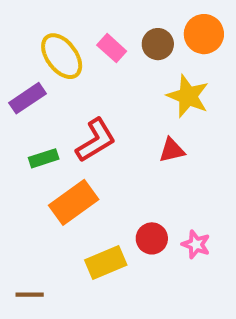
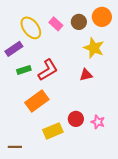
green rectangle: (44, 158) -> (24, 70), moved

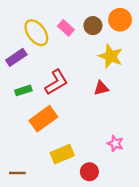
green rectangle: (24, 70) -> (23, 90), moved
red circle: (76, 119) -> (89, 172), moved

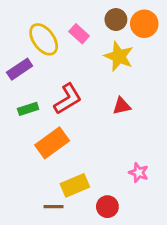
brown circle: (93, 26) -> (116, 20), moved
yellow star: (111, 56) -> (119, 56), moved
brown line: (17, 173) -> (54, 207), moved

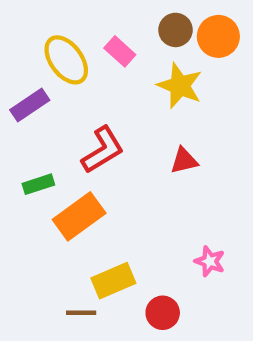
green rectangle: (28, 109) -> (38, 184), moved

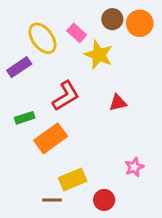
yellow star: (180, 86) -> (99, 55), moved
pink star: (210, 261) -> (134, 167), turned 30

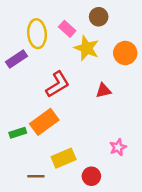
orange circle: (140, 23) -> (125, 53), moved
yellow ellipse: (42, 38) -> (37, 34), turned 32
green rectangle: (25, 118) -> (18, 133), moved
brown line: (52, 200) -> (36, 176), moved

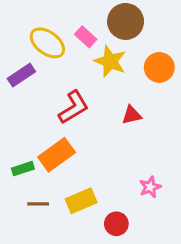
brown circle: (99, 17) -> (126, 21), size x1.5
yellow ellipse: (37, 34) -> (47, 43), turned -48
brown line: (36, 176) -> (38, 204), moved

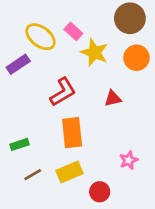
brown circle: (126, 21) -> (130, 18), moved
orange rectangle: (57, 155) -> (72, 133), moved, turned -60
brown line: (38, 204) -> (33, 175), turned -30

